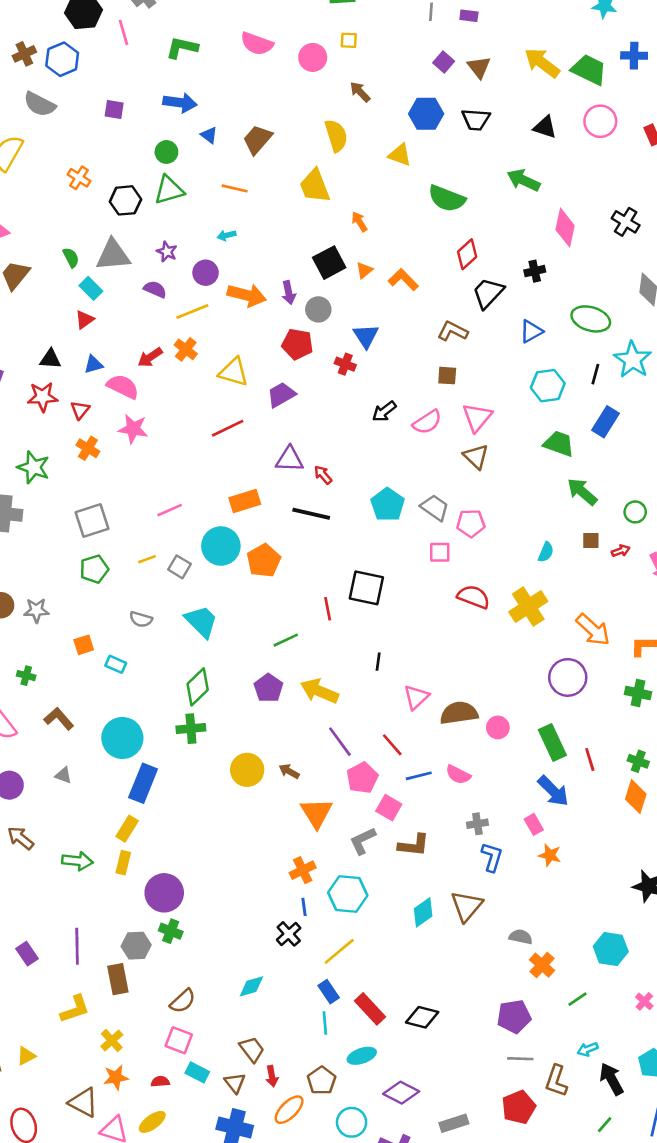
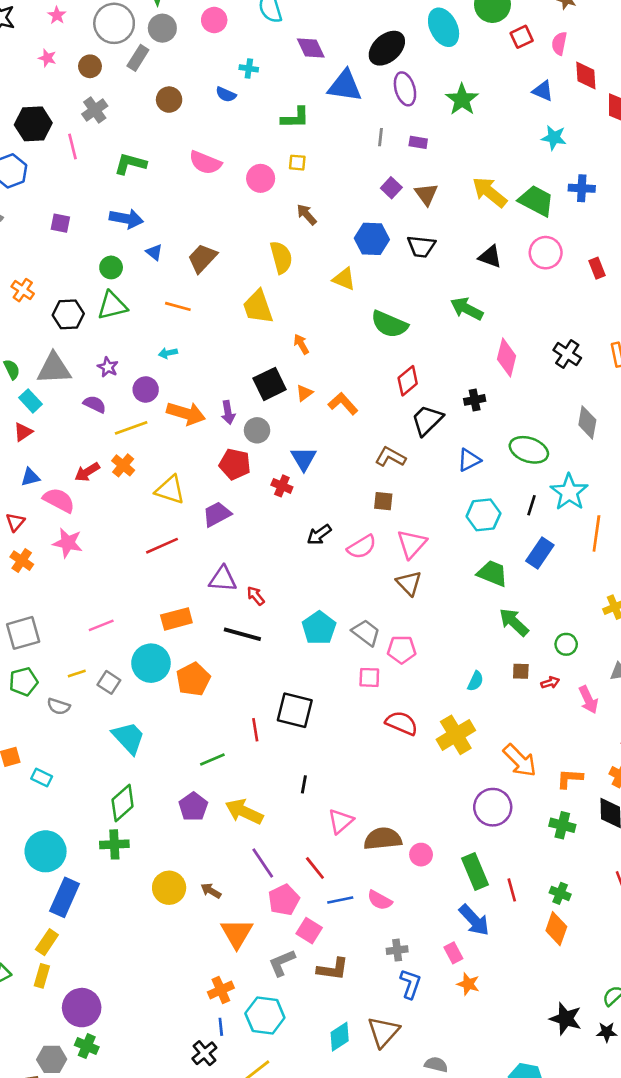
gray semicircle: (141, 619) -> (59, 706), moved

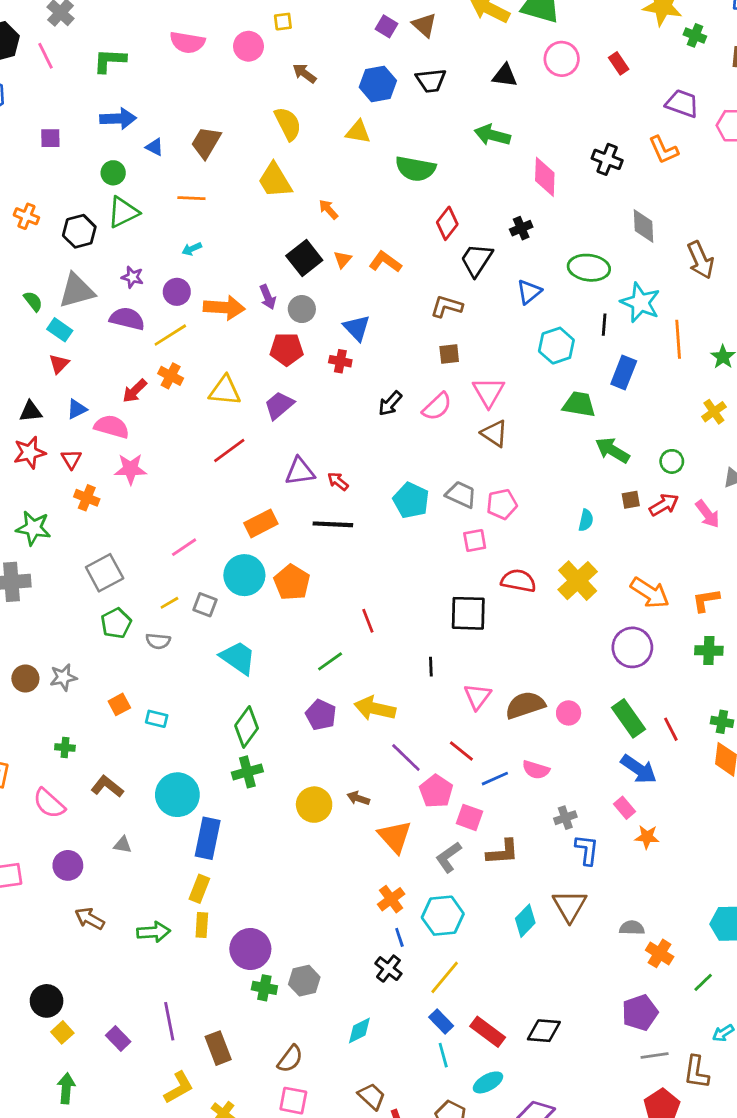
purple semicircle: (95, 404) -> (127, 319), size x1.4
red arrow: (550, 683) -> (664, 505), size x1.5
black square: (295, 710) -> (468, 613), moved
gray hexagon: (52, 1059) -> (304, 981), moved

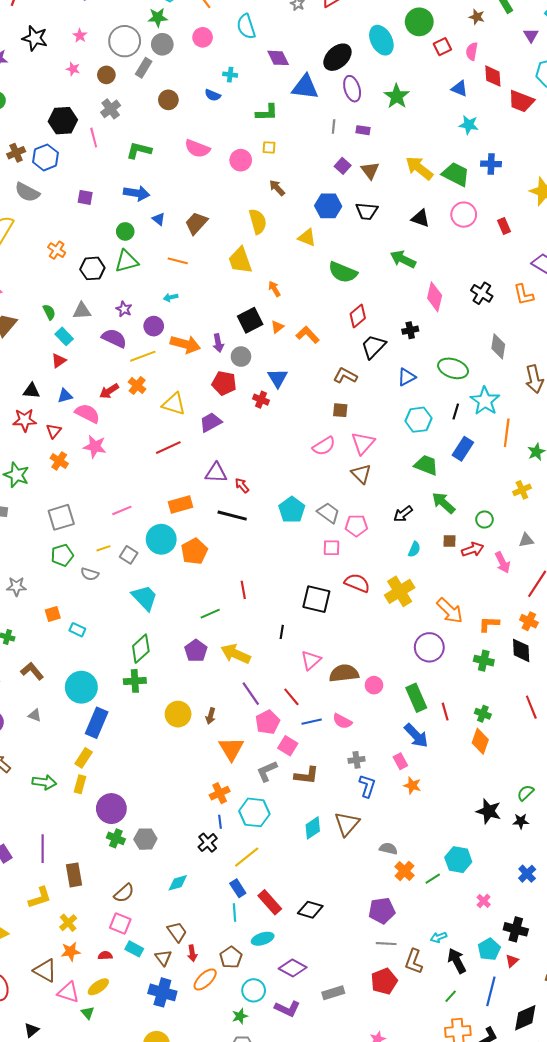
gray triangle: (77, 291) -> (82, 311), size x0.7
black arrow: (390, 403) -> (403, 514), moved
brown arrow: (358, 798) -> (211, 716), turned -105
green line: (703, 982) -> (433, 879), moved

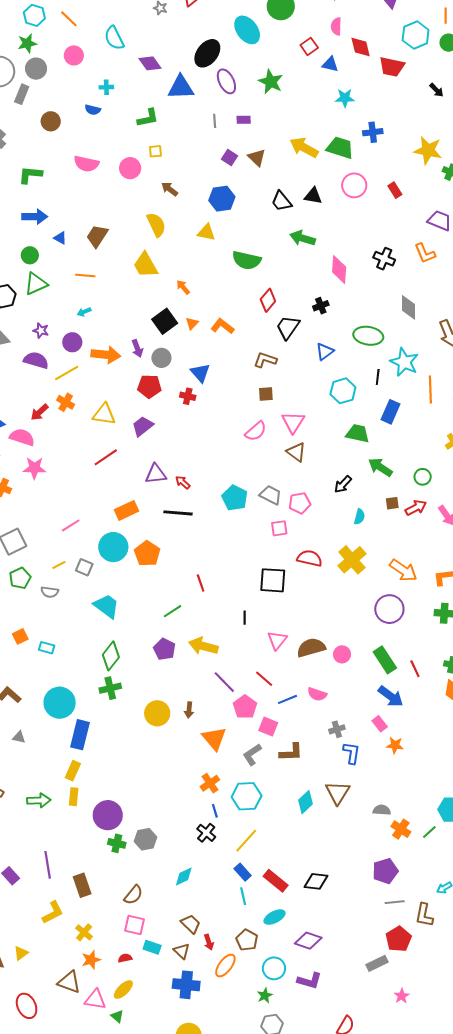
red square: (442, 47) -> (309, 46), moved
black trapezoid: (367, 211) -> (281, 201), moved, turned 55
gray rectangle: (333, 993) -> (377, 963), moved

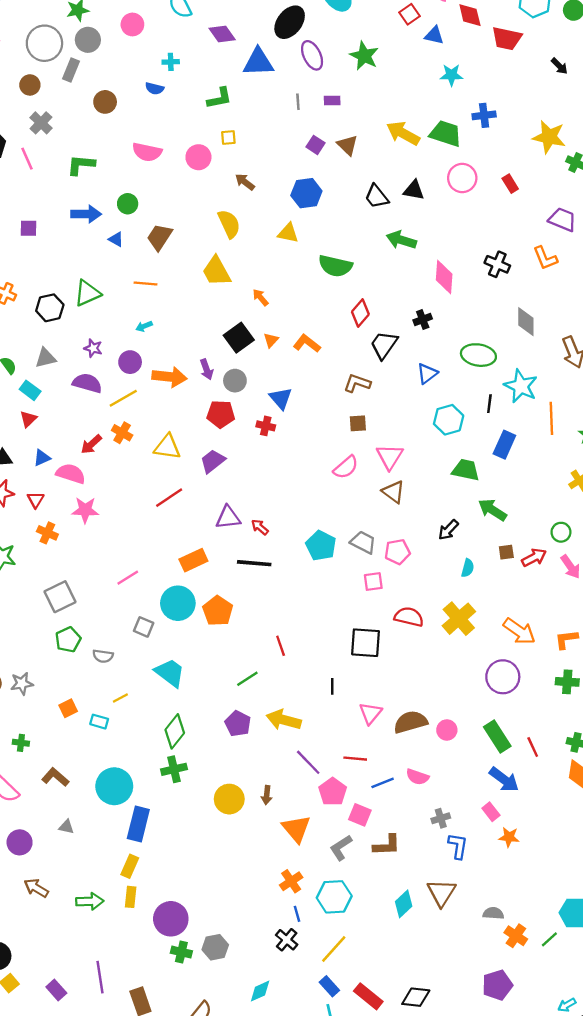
green circle: (30, 255) -> (128, 204), moved
green circle: (423, 477) -> (561, 532), moved
yellow line: (59, 565) -> (120, 698), moved
red line: (264, 679) -> (355, 759), turned -36

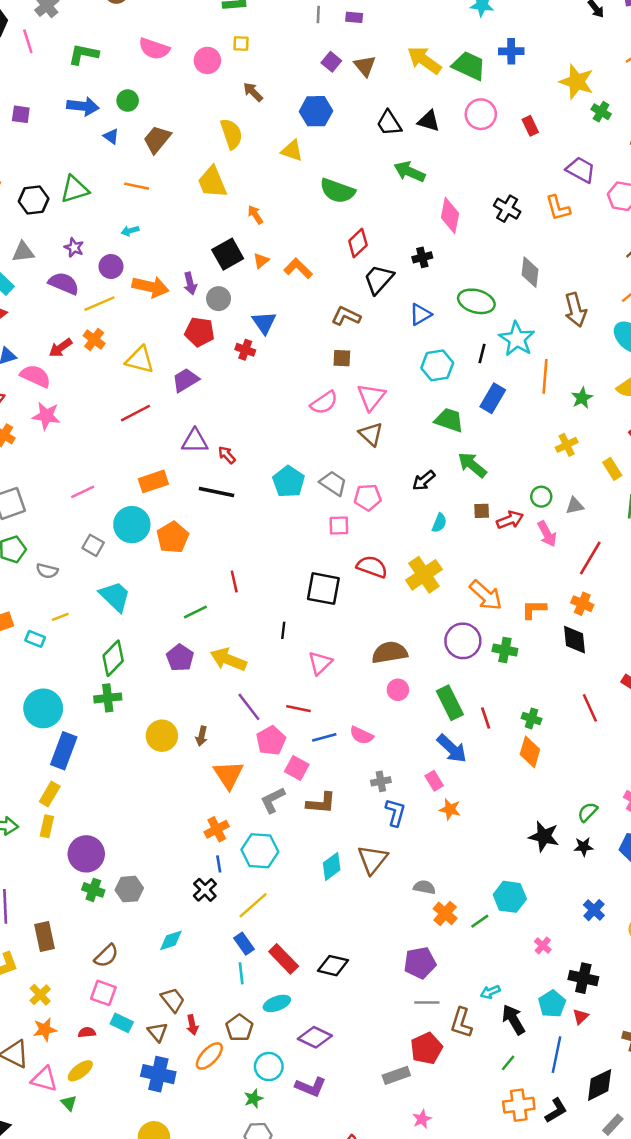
green cross: (567, 682) -> (505, 650), moved
brown semicircle: (410, 722) -> (390, 653), moved

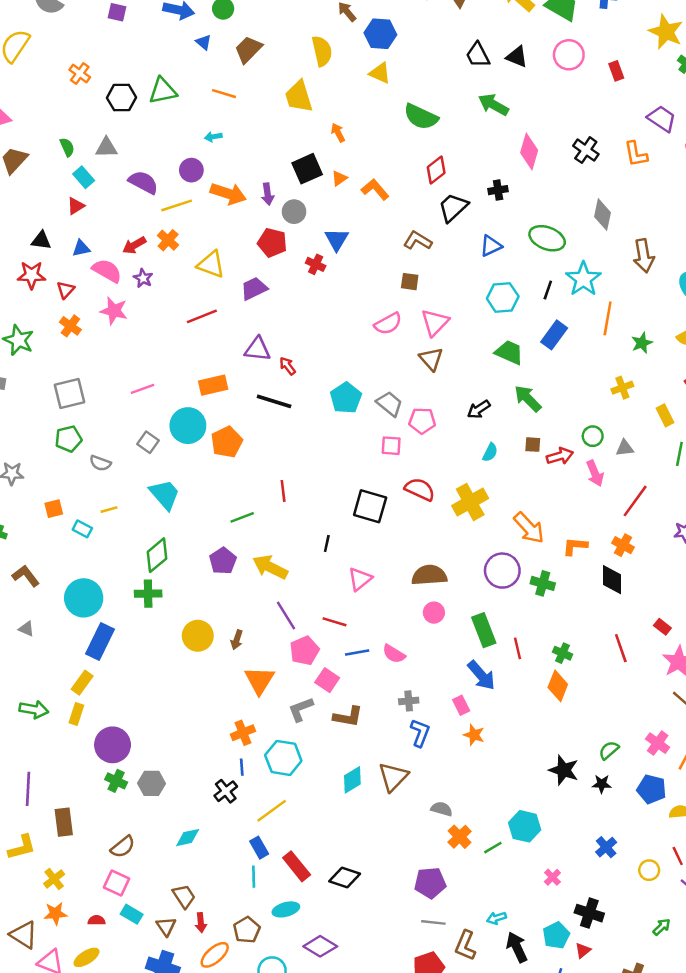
blue hexagon: (316, 111) -> (380, 34), moved
purple star: (74, 248) -> (143, 278), moved

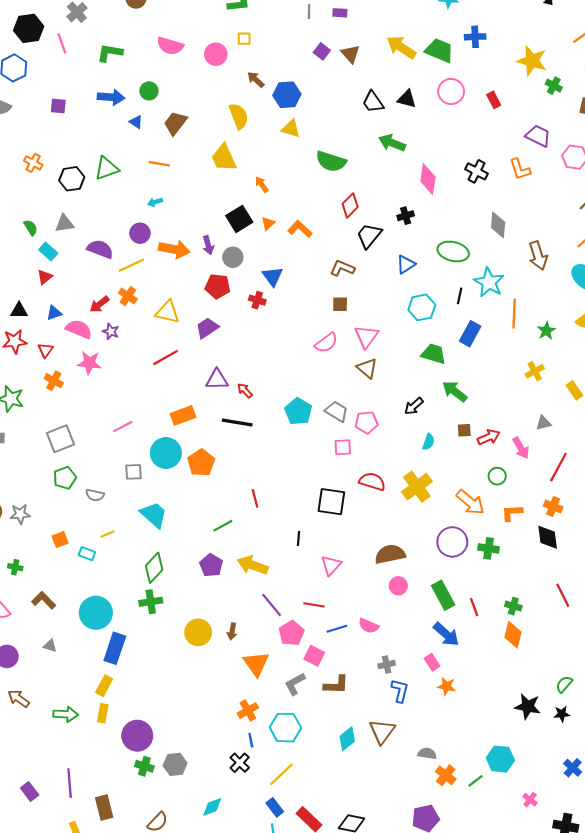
green circle: (593, 436) -> (497, 476), moved
gray square: (148, 442) -> (134, 472), turned -30

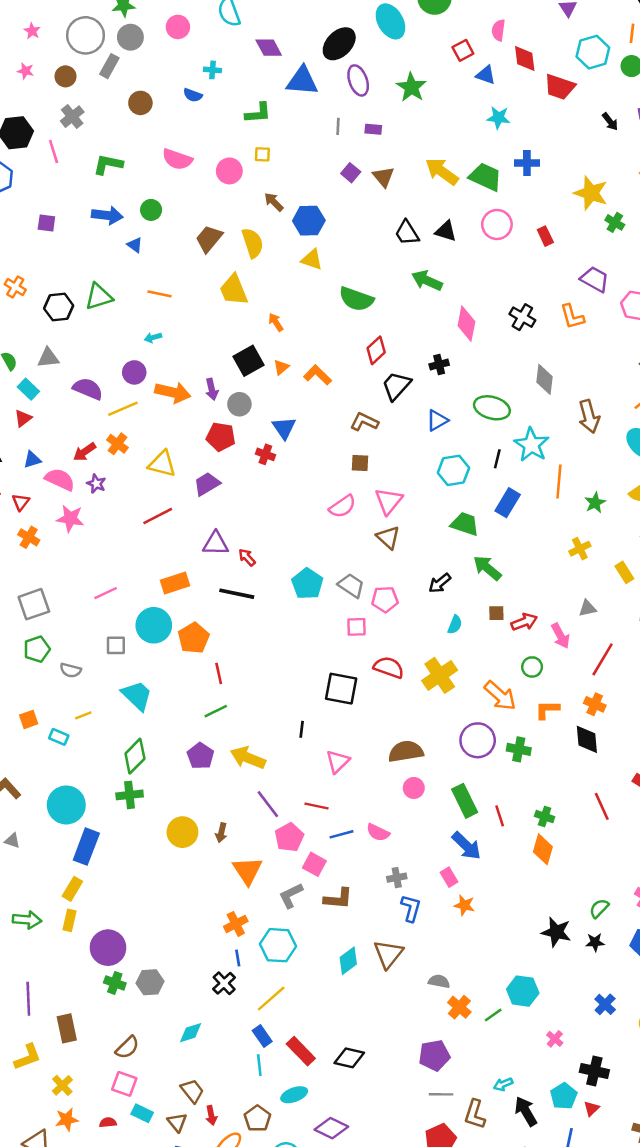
brown trapezoid: (175, 123) -> (209, 239), moved
red line: (255, 498) -> (219, 674), moved

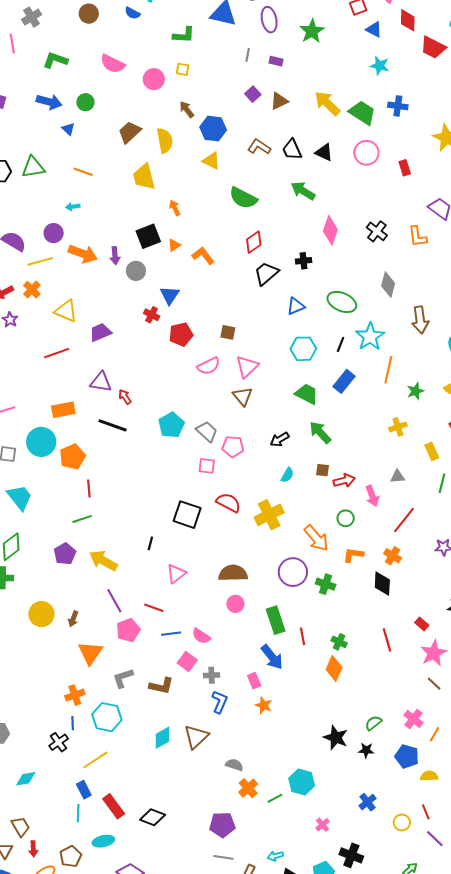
brown triangle: (383, 177) -> (279, 101), turned 36
brown L-shape: (364, 422) -> (259, 147), moved
red pentagon: (221, 437) -> (181, 334), moved, turned -30
pink square: (314, 864) -> (187, 661), moved

